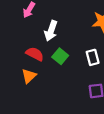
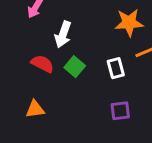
orange triangle: (29, 76) -> (35, 109), moved, turned 35

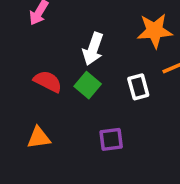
white arrow: (63, 34) -> (93, 49), moved
purple square: (120, 111) -> (111, 139), moved

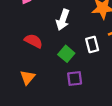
green square: (88, 85) -> (66, 54), moved
orange triangle: (39, 138) -> (28, 77), turned -42

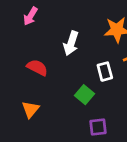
green square: (66, 54) -> (85, 95), moved
purple square: (75, 79) -> (98, 127), moved

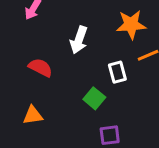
orange triangle: (30, 109) -> (33, 115), turned 42

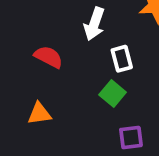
white rectangle: (117, 72) -> (122, 59), moved

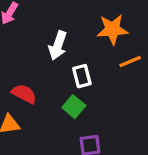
red semicircle: (48, 57) -> (24, 94), moved

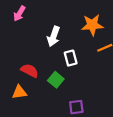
green square: (74, 107) -> (56, 80), moved

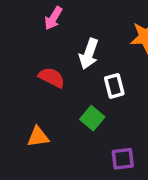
pink arrow: (19, 14) -> (53, 18), moved
red semicircle: (30, 71) -> (52, 78), moved

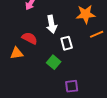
white arrow: (89, 54) -> (52, 24), turned -30
orange triangle: (38, 137) -> (17, 53), moved

